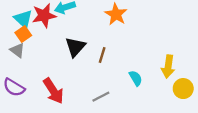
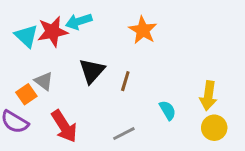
orange square: (23, 34) -> (26, 94), moved
gray triangle: (17, 50) -> (44, 81), moved
yellow circle: (183, 89) -> (214, 128), moved

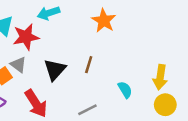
red star: (53, 32) -> (26, 37), moved
black triangle: (92, 71) -> (55, 70), moved

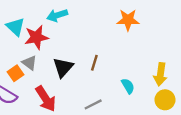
orange star: (104, 21) -> (128, 20), moved, turned -30

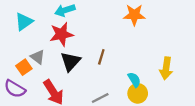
cyan triangle: (16, 27) -> (24, 22), turned 42
red star: (36, 37) -> (61, 34), moved
yellow circle: (165, 100) -> (138, 93), moved

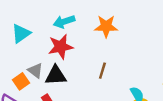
orange star: (134, 15) -> (106, 26), moved
black triangle: (71, 61) -> (56, 75), moved, turned 45

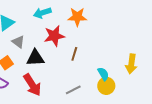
red star: (61, 47) -> (54, 36), moved
gray triangle: (35, 71) -> (18, 42), moved

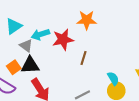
cyan arrow: (42, 13) -> (40, 34), moved
black triangle: (35, 58) -> (30, 65), moved

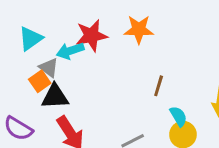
red star: (63, 40) -> (92, 36), moved
brown line: (83, 58) -> (159, 86), moved
orange square: (14, 67) -> (40, 81), moved

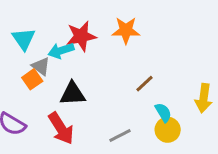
cyan triangle: (31, 39) -> (24, 39), turned -30
brown line: (159, 86) -> (145, 84), turned 30
black triangle: (55, 96) -> (73, 94), moved

